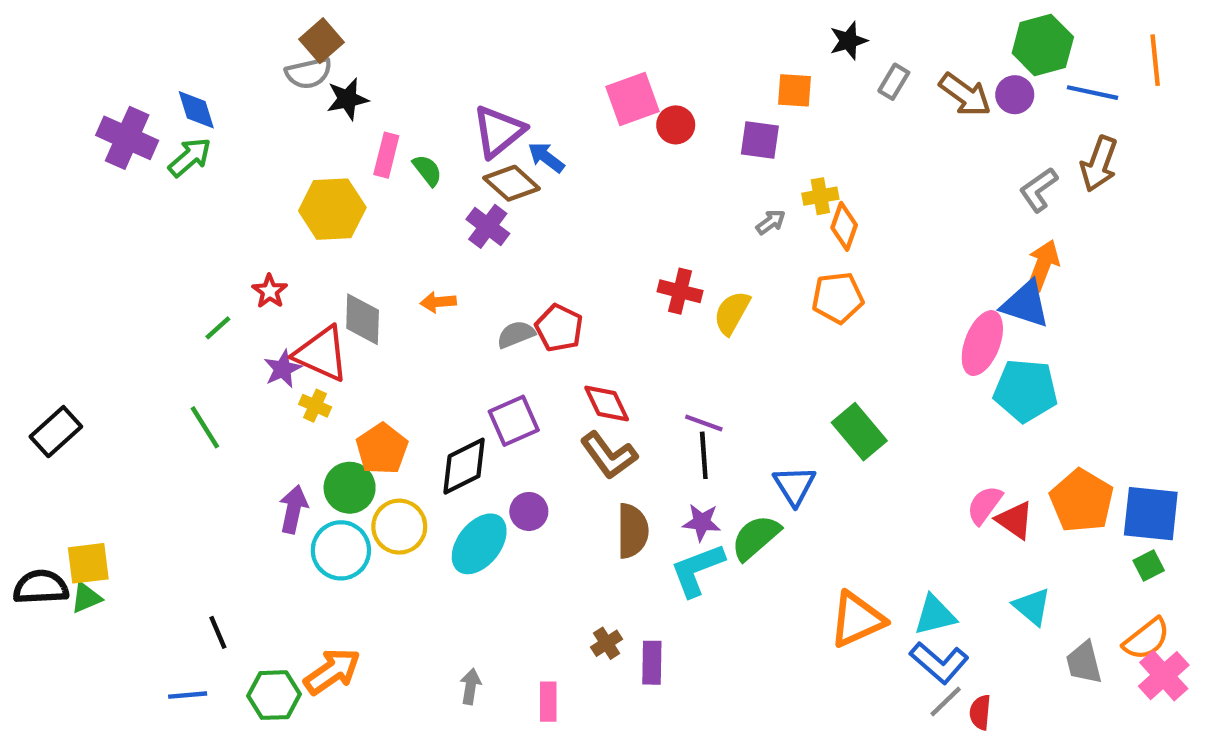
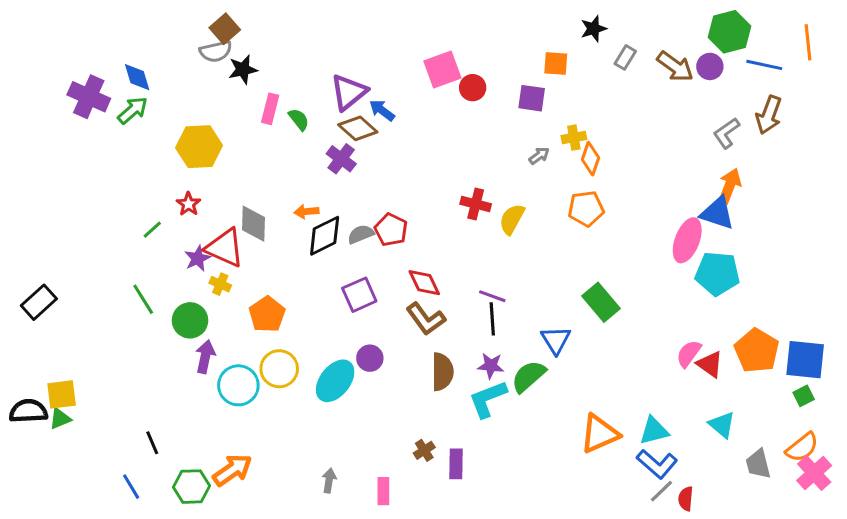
yellow hexagon: (332, 209) -> (199, 147), moved
black diamond: (464, 466) -> (325, 236), moved
green circle: (350, 488) -> (190, 320), moved
blue line: (188, 695) -> (131, 487), turned 64

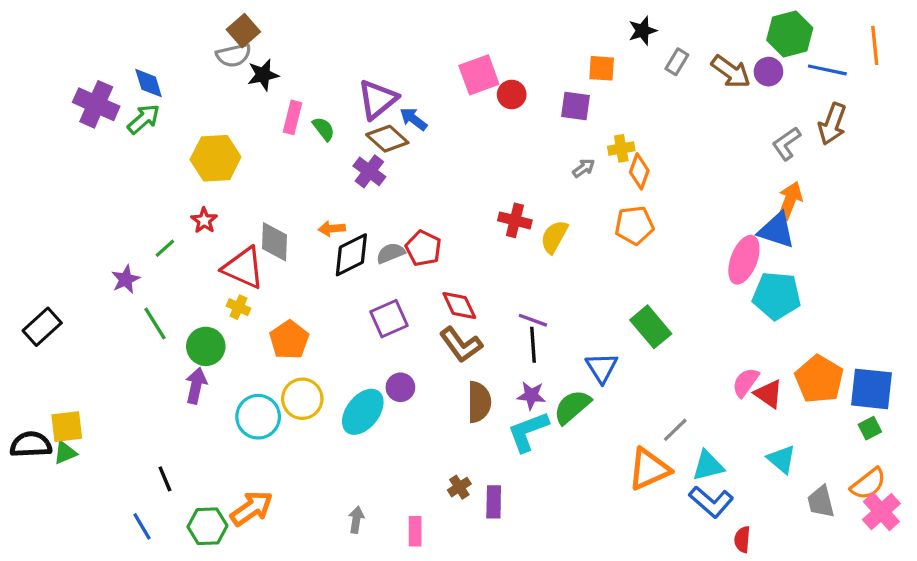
purple star: (198, 258) -> (126, 279), moved
purple arrow: (205, 357) -> (196, 386), moved
gray line: (662, 491) -> (675, 430), moved

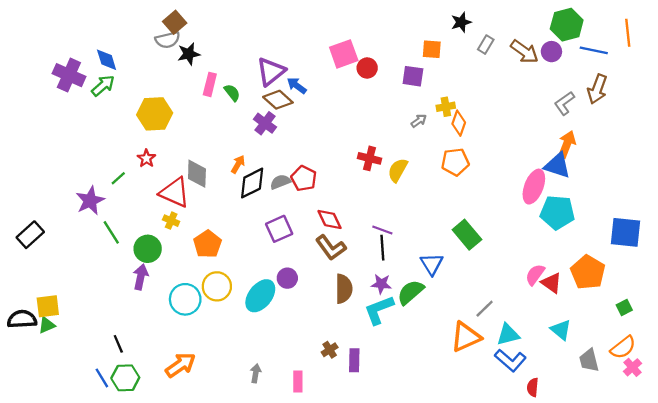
orange arrow: (332, 229) -> (238, 164), turned 126
purple star: (126, 279) -> (90, 201), size x1.4
blue square: (872, 389) -> (625, 232), moved
pink cross: (881, 512) -> (632, 367), size x0.7
green hexagon: (207, 526) -> (125, 378), moved

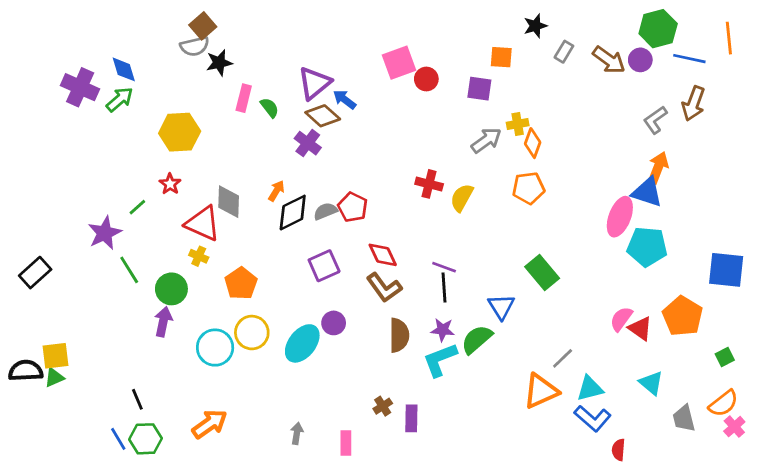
gray arrow: (419, 121) -> (486, 140), size x1.6

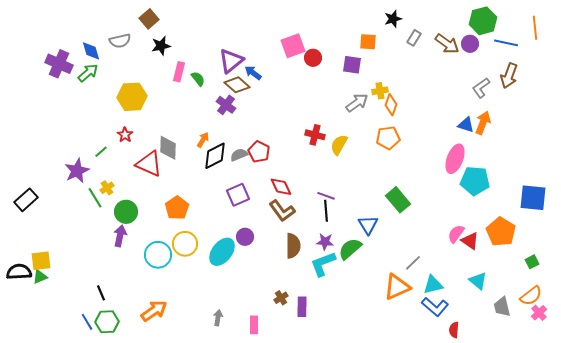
gray semicircle: (195, 46) -> (120, 41), moved
blue triangle: (647, 192) -> (466, 125), moved, size x0.7
yellow cross: (199, 256) -> (107, 188), moved, turned 32

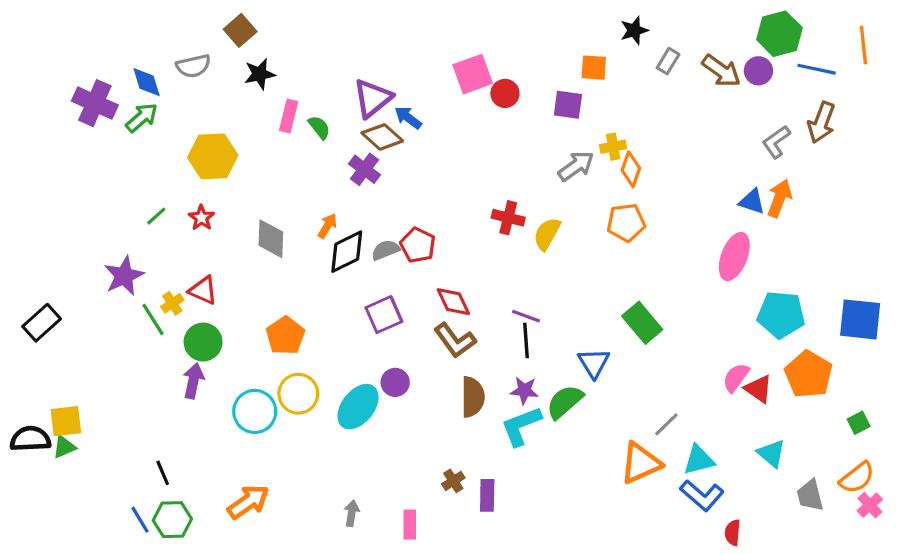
green line: (101, 152) -> (156, 216), moved
red triangle: (149, 164) -> (203, 290), moved, size x0.7
cyan pentagon: (475, 181) -> (781, 315), moved

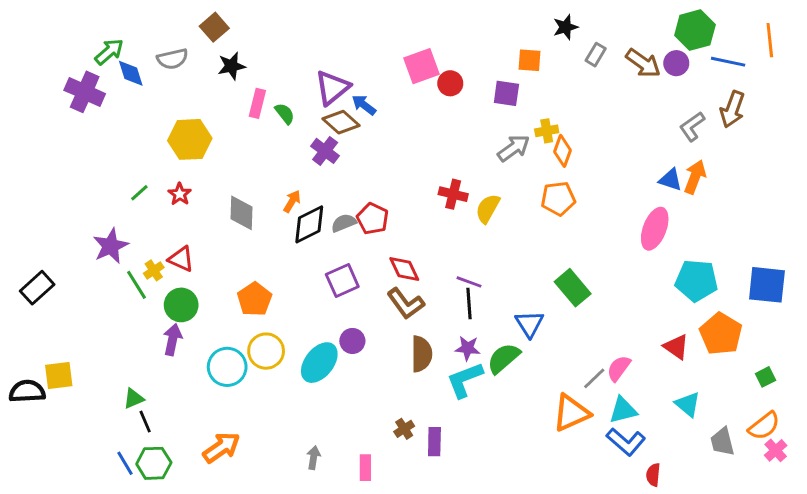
green arrow: (142, 118) -> (109, 52), moved
pink semicircle: (736, 378) -> (619, 368), moved
green triangle: (64, 447) -> (134, 399), moved

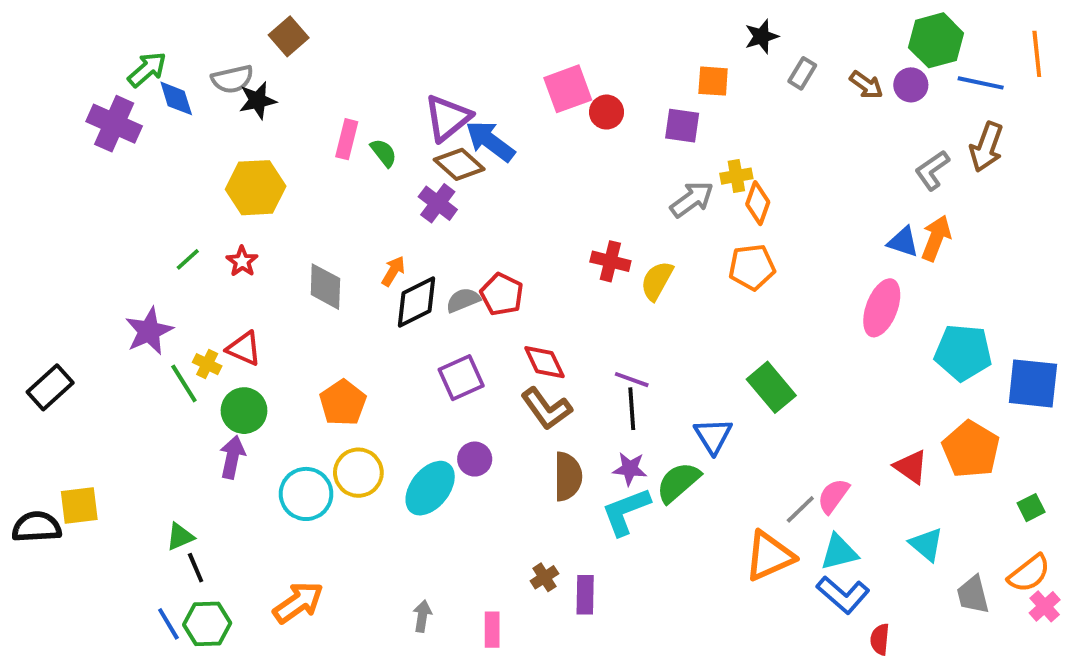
brown arrow: (643, 63) -> (866, 85), size x0.7
black star: (231, 66) -> (258, 100), moved
blue arrow: (364, 105) -> (490, 141), size x1.5
yellow cross: (154, 270) -> (207, 364), turned -30
cyan pentagon: (696, 281) -> (963, 352), moved

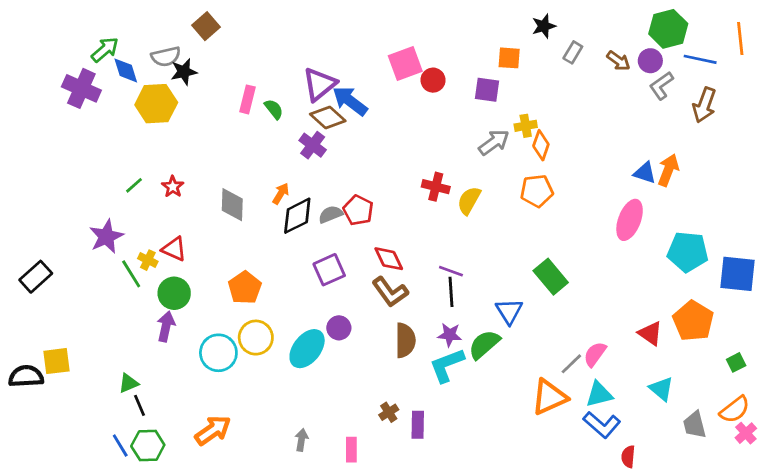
gray L-shape: (932, 170) -> (661, 86), moved
yellow hexagon: (256, 188) -> (156, 104), moved

